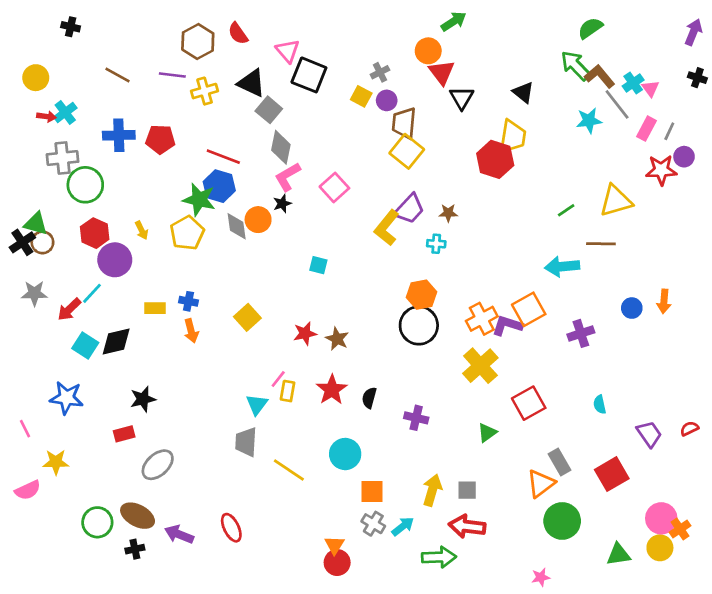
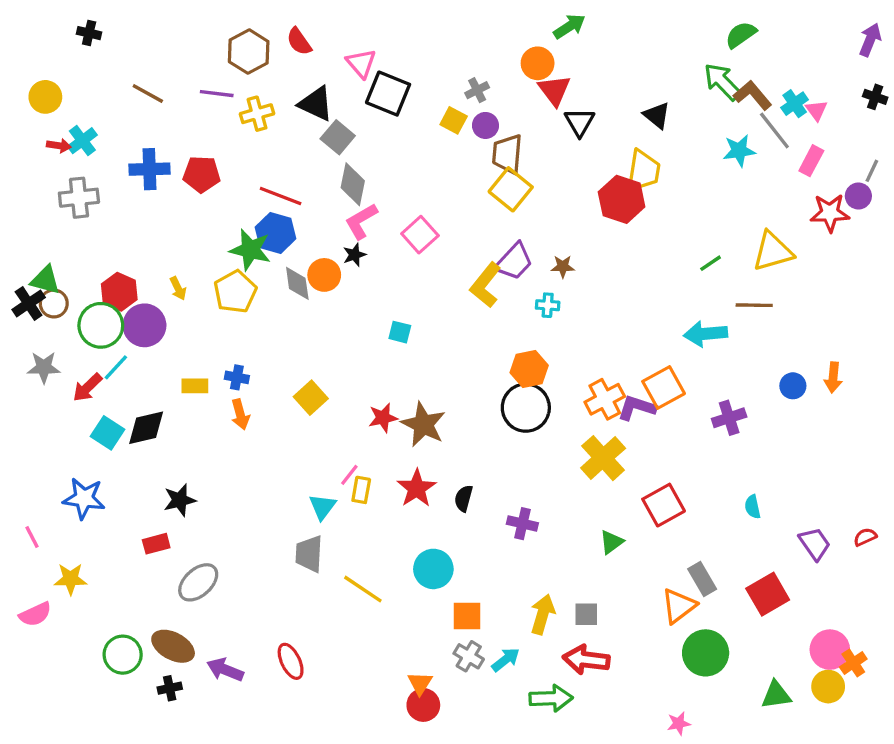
gray line: (669, 131) -> (872, 171), moved
green circle: (85, 185) -> (101, 325), moved
brown star: (337, 339) -> (423, 424), size x1.5

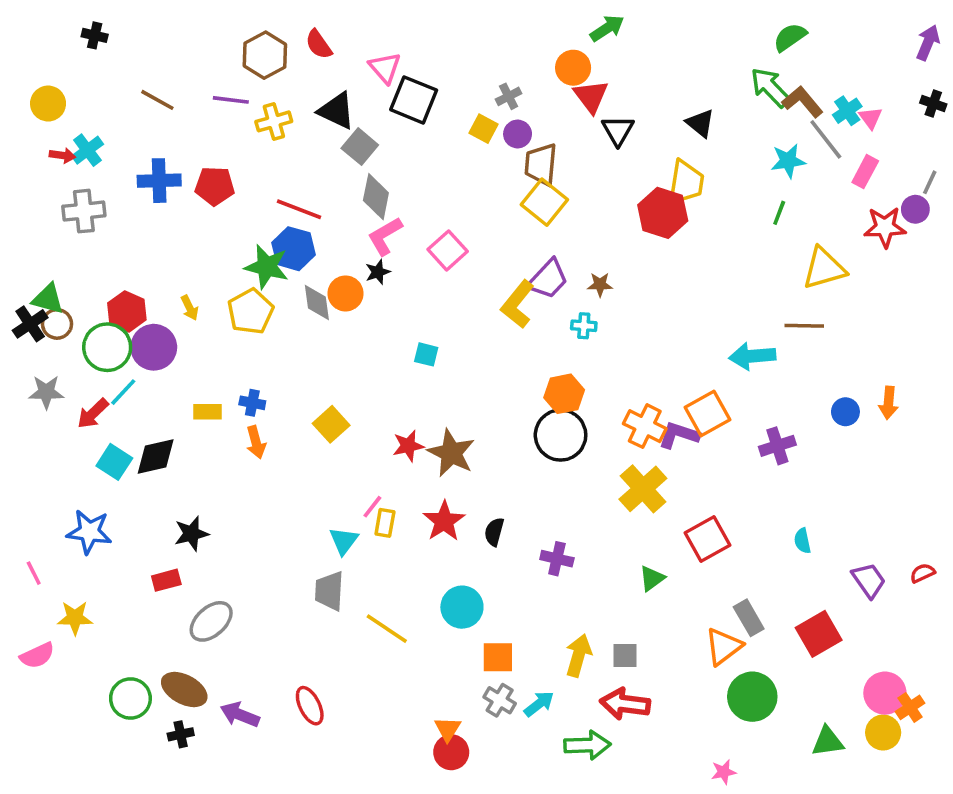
green line: (711, 263) -> (779, 213), moved, turned -35
orange cross: (605, 399) -> (645, 426), turned -36

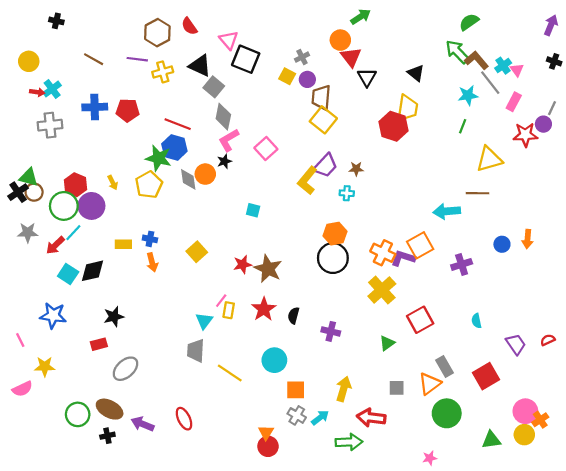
gray square: (625, 655) -> (397, 388), moved

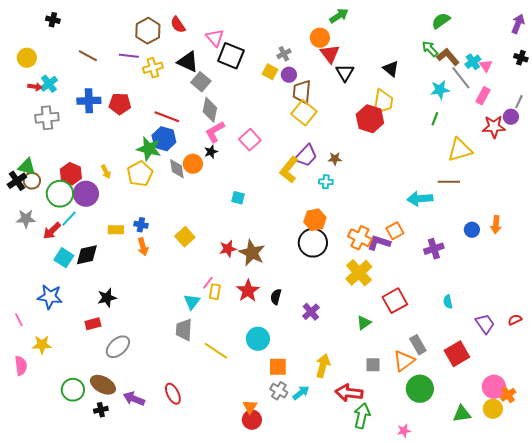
green arrow: (457, 52) -> (430, 49), size x0.7
orange square: (420, 245) -> (395, 231), size x0.7
purple cross: (331, 331) -> (311, 312), turned 36
pink semicircle: (22, 389) -> (21, 366), turned -72
green arrow: (349, 442) -> (362, 416), moved, turned -75

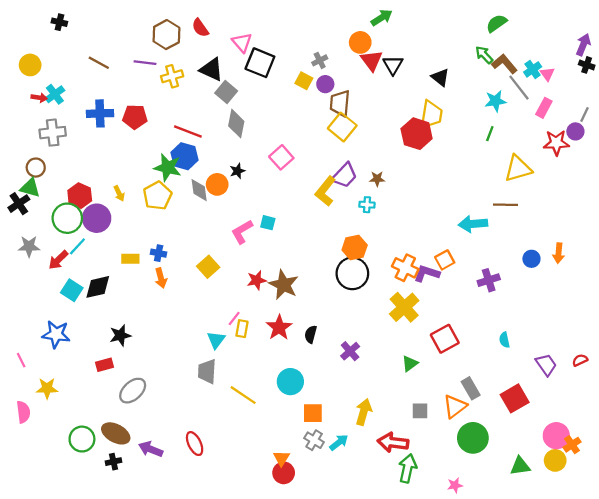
purple arrow: (518, 24) -> (583, 45), moved
black triangle: (345, 73) -> (393, 65), moved
pink L-shape: (215, 132) -> (242, 232), moved
brown circle: (32, 181) -> (36, 168), moved

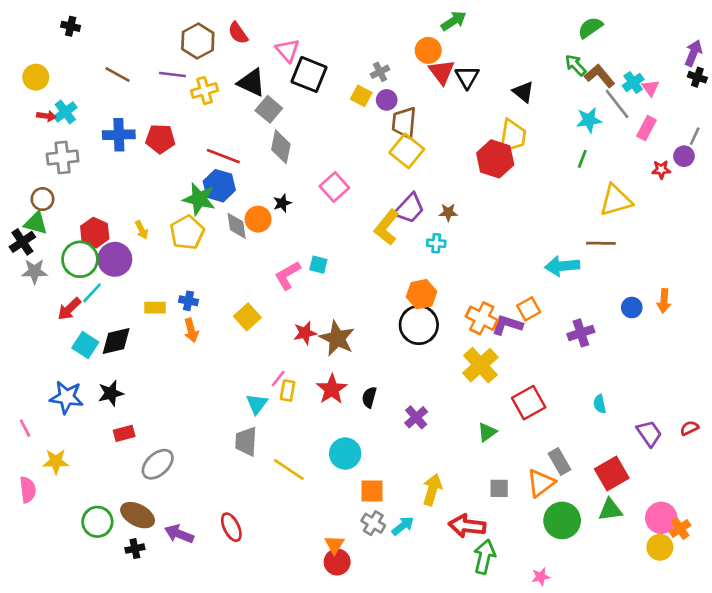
red star: (556, 143) -> (661, 170), size x0.6
gray star: (29, 246) -> (34, 271), moved
black star: (120, 335) -> (111, 393), moved
green triangle: (520, 466) -> (610, 510), moved

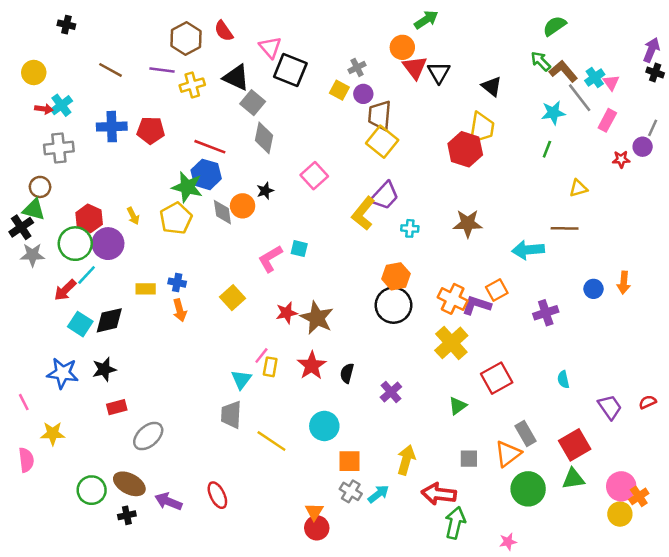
yellow triangle: (616, 200) -> (578, 188), size x0.6
brown star: (448, 212) -> (468, 223), moved, size x1.6

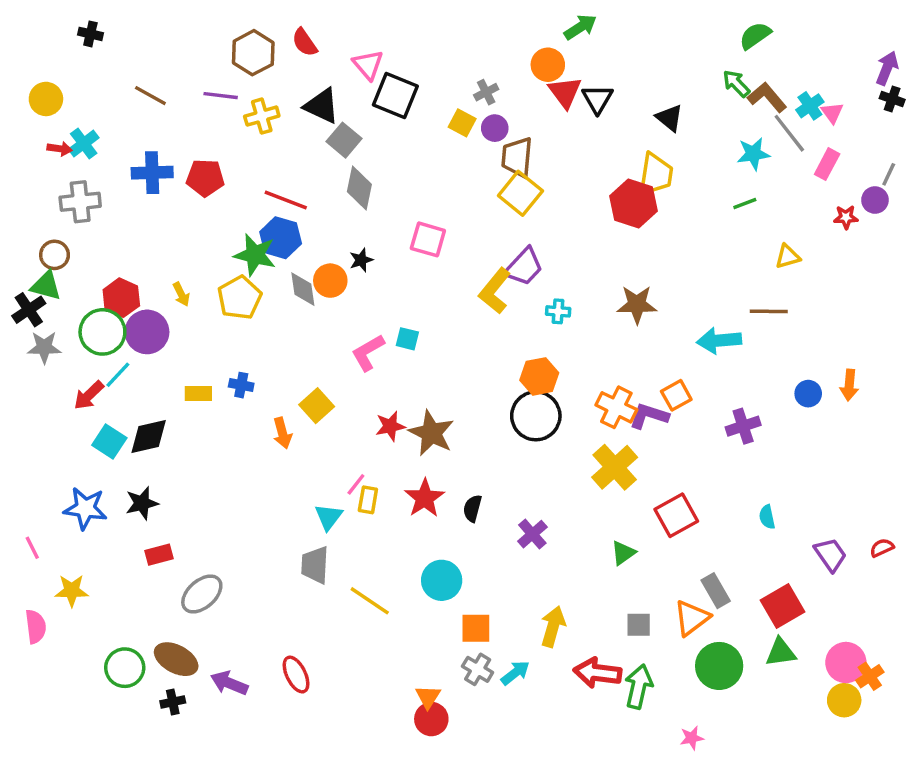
green line: (547, 149) -> (745, 203), turned 48
pink square: (314, 176) -> (428, 239), turned -32
orange arrow: (180, 310) -> (282, 433), moved
green arrow: (455, 523) -> (639, 687), moved

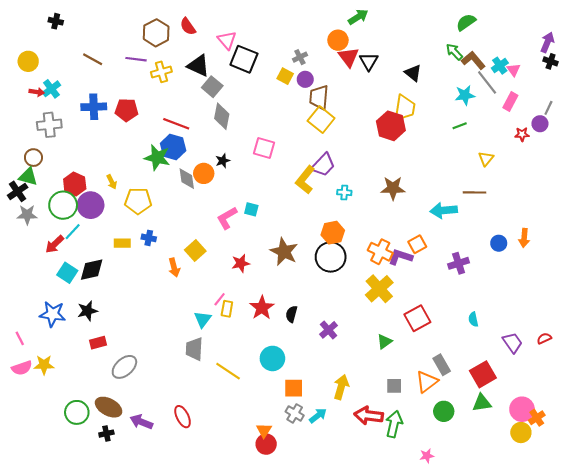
yellow triangle: (788, 257) -> (486, 159), turned -35
yellow pentagon: (240, 298) -> (138, 201), moved, turned 30
brown star: (431, 433) -> (284, 252), moved
pink semicircle: (36, 627) -> (22, 368), moved, turned 78
green circle: (719, 666) -> (444, 411), size x0.7

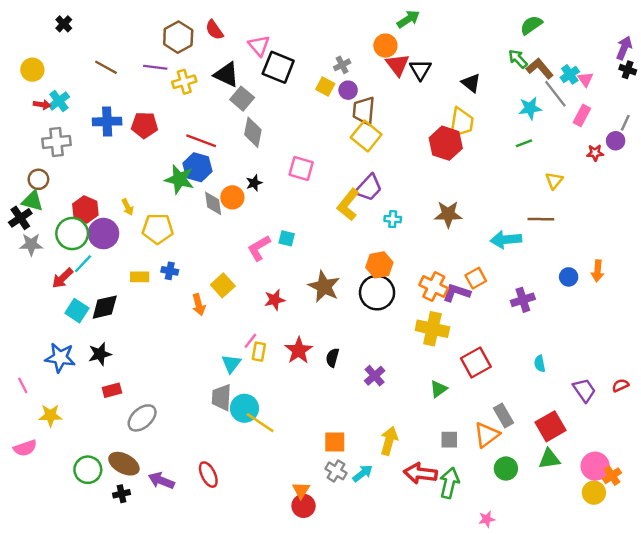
black cross: (56, 21) -> (64, 24), turned 32
yellow cross: (379, 289) -> (432, 329), turned -36
cyan circle: (272, 358) -> (244, 408), moved
pink semicircle: (22, 368) -> (25, 448), moved

